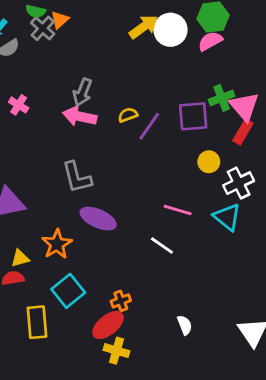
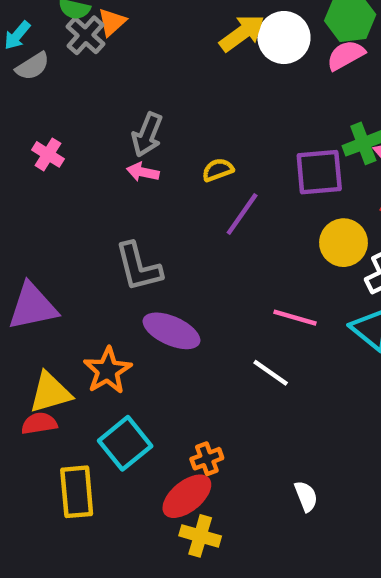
pink arrow: (80, 116) -> (143, 172), size x0.6
purple line: (149, 126) -> (242, 214), moved
yellow circle: (209, 162) -> (343, 243), size x1.4
yellow triangle: (20, 258) -> (50, 393), size x1.5

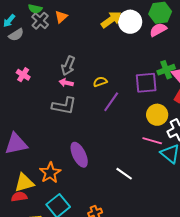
orange triangle: (112, 22) -> (61, 17), moved
gray L-shape: (138, 267) -> (64, 106), moved, turned -65
pink line: (295, 318) -> (152, 141), moved
purple ellipse: (171, 331) -> (79, 155), turned 40

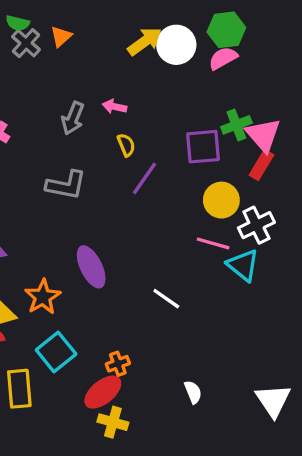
yellow semicircle: (100, 82) -> (126, 145), turned 88
pink arrow: (66, 83) -> (115, 107), moved

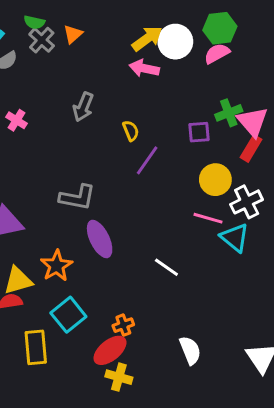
pink arrow: (115, 107) -> (144, 68), moved, size x1.4
purple square: (203, 147) -> (199, 132), size x0.7
gray L-shape: (66, 185) -> (77, 197), moved
white semicircle: (193, 392) -> (190, 350), size x1.4

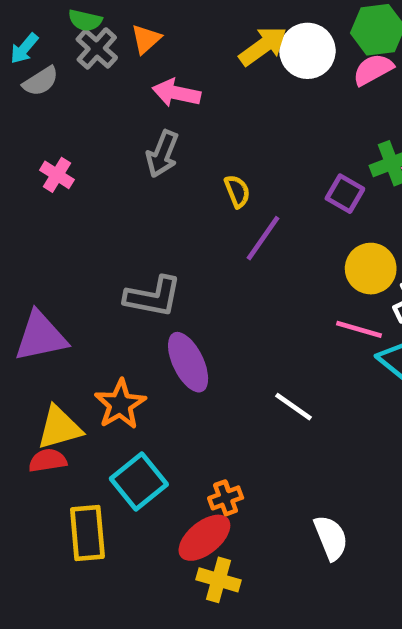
pink arrow: (144, 68) -> (176, 93), moved
purple square: (199, 132) -> (345, 194), turned 35

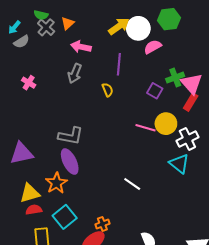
pink semicircle: (373, 70) -> (153, 47), moved
purple line: (263, 238) -> (119, 64), moved, turned -30
pink line: (359, 329) -> (145, 128), moved
purple ellipse: (188, 362) -> (70, 162), moved
red semicircle: (48, 460) -> (34, 210), moved

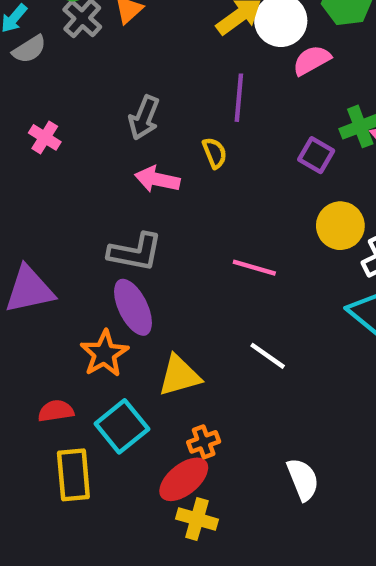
pink arrow: (81, 47) -> (157, 179), moved
pink line: (145, 128) -> (254, 268), moved
yellow triangle: (30, 193) -> (179, 376), moved

